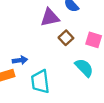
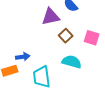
cyan semicircle: (84, 68) -> (72, 62), moved, turned -30

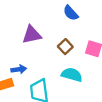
purple triangle: (51, 17) -> (32, 35), moved

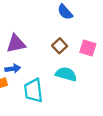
purple triangle: (32, 35) -> (16, 44), moved

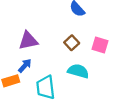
blue arrow: (13, 69) -> (25, 66), turned -40

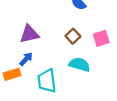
pink square: (100, 45) -> (101, 38), turned -35

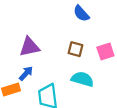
brown square: (73, 36) -> (76, 49), turned -32

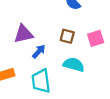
blue arrow: (26, 73) -> (39, 51), moved

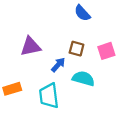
blue arrow: (39, 51) -> (58, 65), moved

